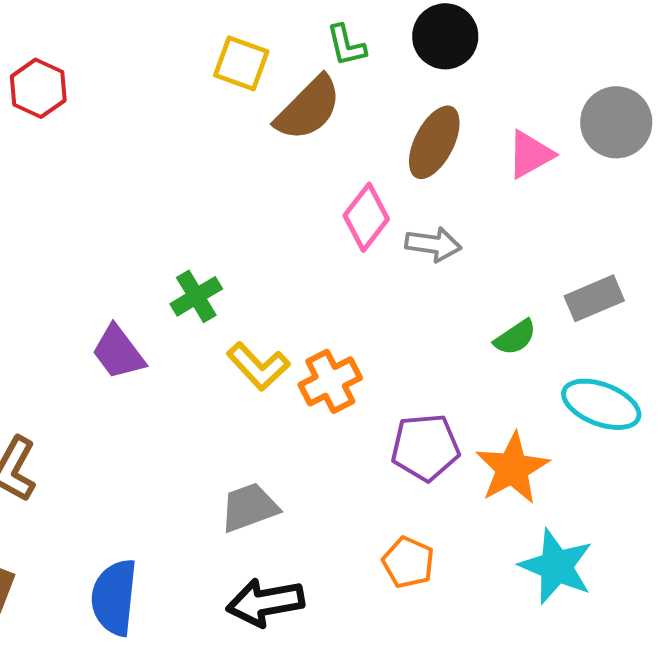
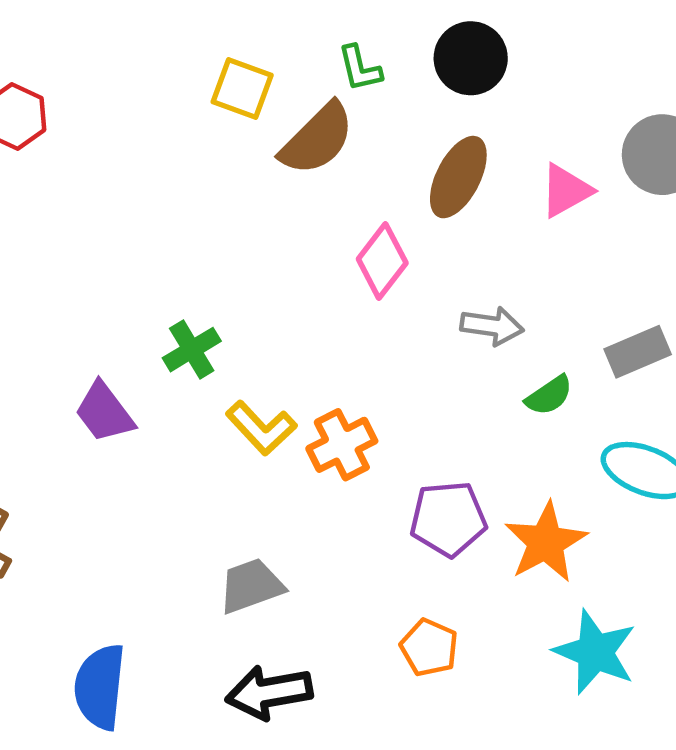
gray arrow: (433, 244) -> (492, 326), moved

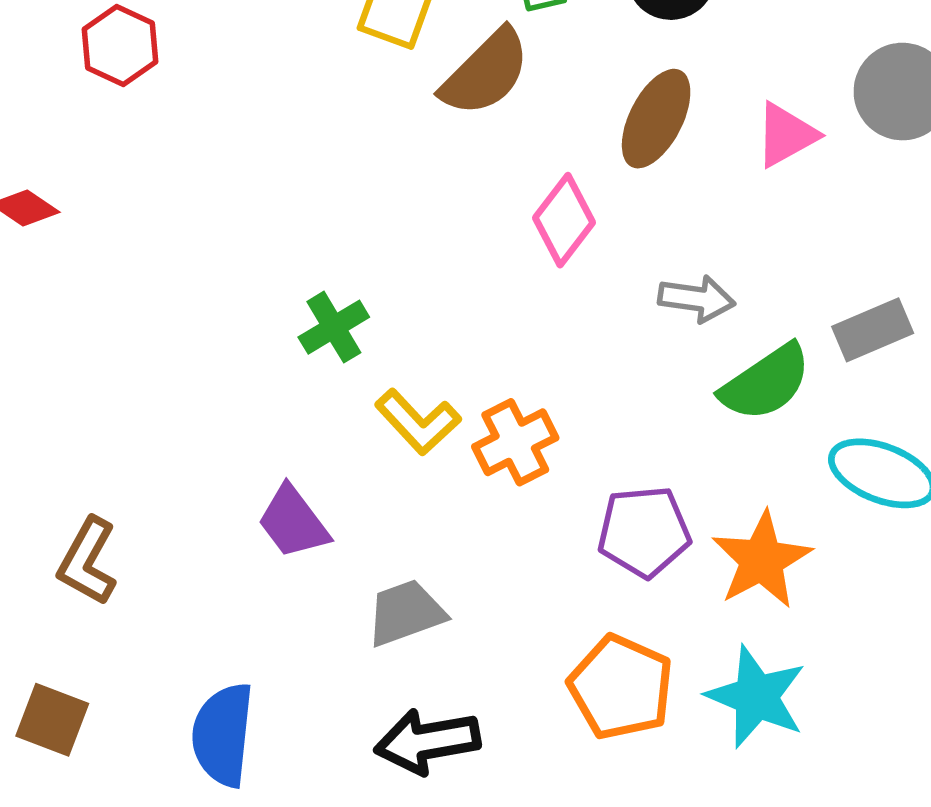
green semicircle: (549, 395) -> (766, 383), size x1.6
purple trapezoid: (104, 412) -> (293, 522), moved
orange pentagon: (429, 648) -> (621, 687), size x1.5
cyan star: (595, 652) -> (756, 697), moved

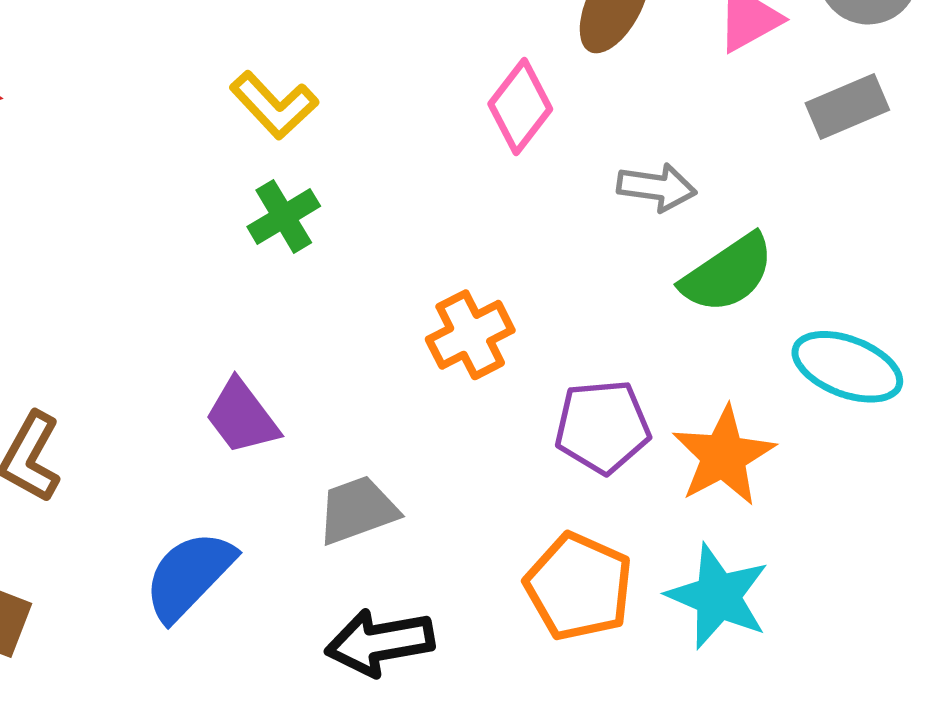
gray rectangle: (873, 330) -> (847, 107), moved
yellow L-shape: (418, 422) -> (274, 105), moved
blue semicircle: (223, 735) -> (189, 576), moved, turned 38

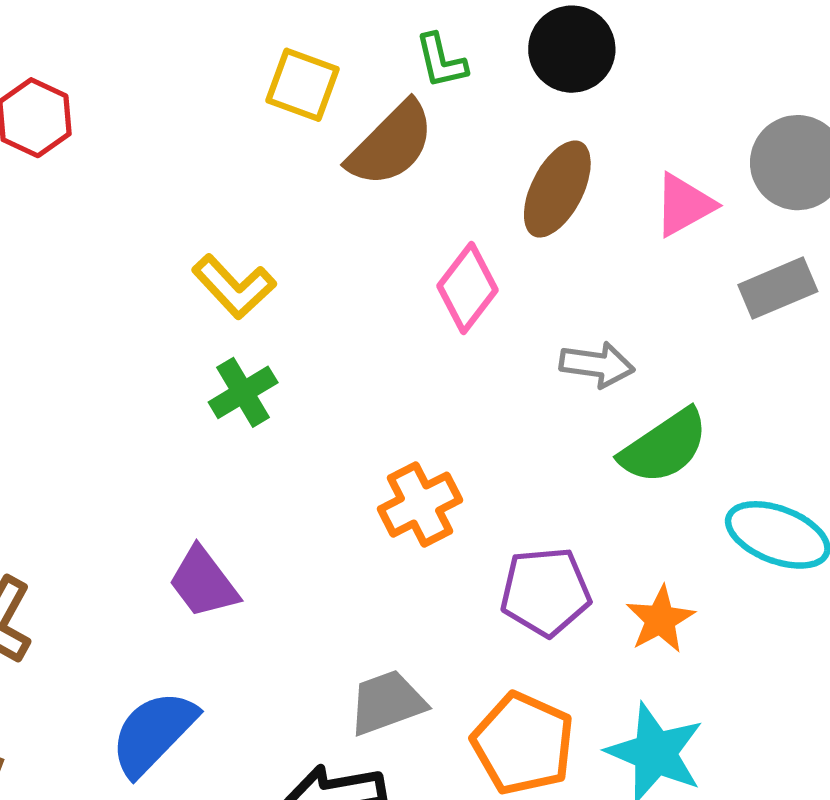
orange star: (723, 456) -> (660, 619), size x0.7
gray trapezoid: (357, 510) -> (387, 703), moved

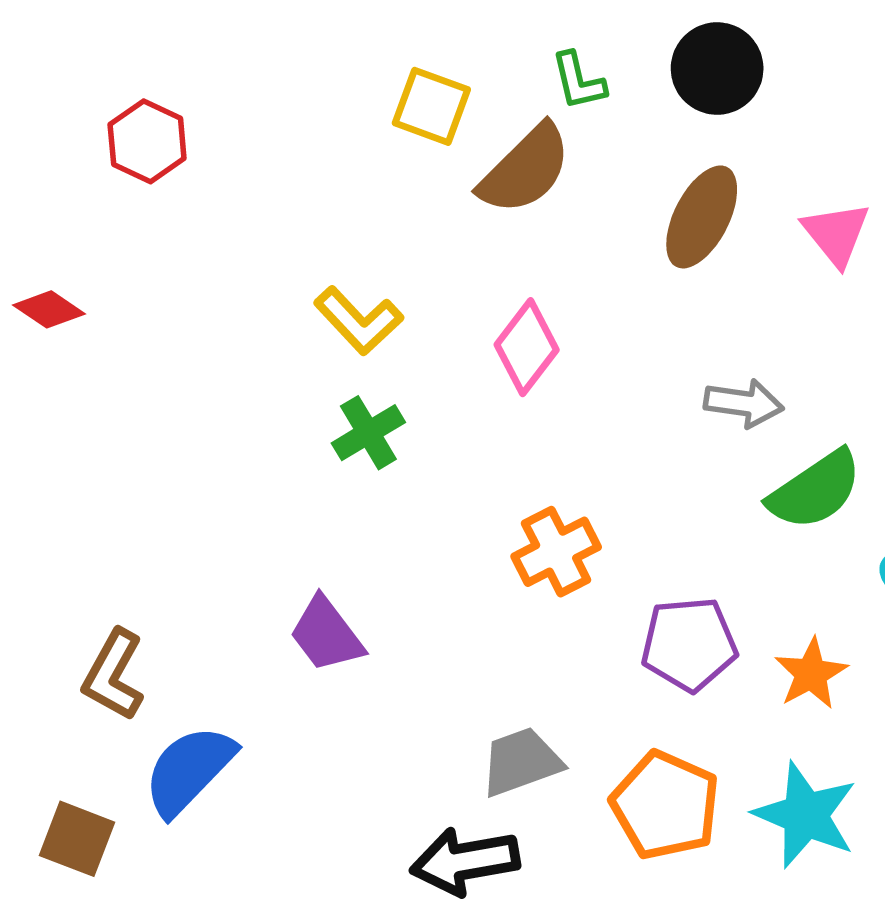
pink triangle: (684, 205) -> (836, 234), turned -40
pink diamond: (468, 288) -> (527, 347), moved
blue semicircle: (153, 733) -> (189, 770), moved

